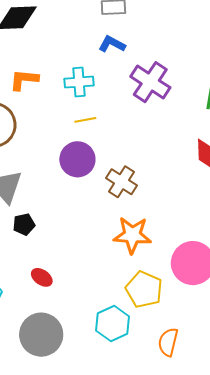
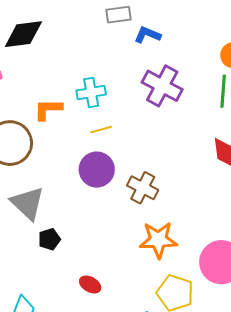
blue L-shape: (112, 44) -> (147, 35), moved
orange L-shape: (24, 80) -> (48, 109), moved
red ellipse: (42, 277) -> (90, 284), moved

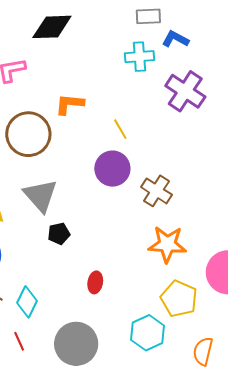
cyan cross: (91, 92) -> (139, 57), moved
yellow line: (101, 130) -> (120, 129), turned 70
red ellipse: (90, 284) -> (95, 282), turned 65

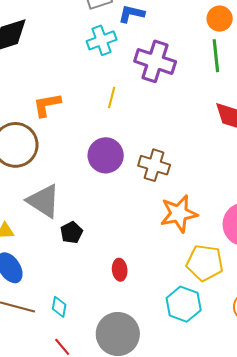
yellow line: (120, 129) -> (112, 97), moved, turned 60
cyan diamond: (27, 302) -> (59, 307), size x0.7

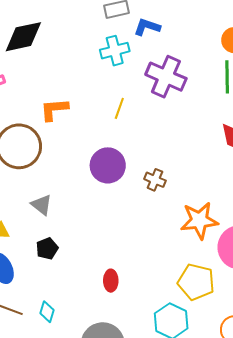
brown cross: (154, 165) -> (155, 180), size x0.7
gray triangle: (44, 201) -> (42, 205), size x0.6
orange star: (179, 214) -> (199, 220), moved
black pentagon: (71, 233) -> (47, 248), moved

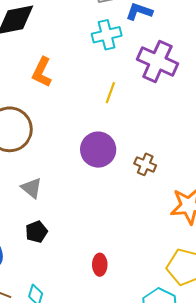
orange L-shape: (54, 109) -> (42, 72), moved, turned -60

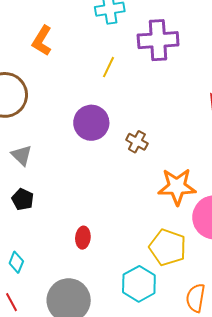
purple cross: (157, 61) -> (158, 40), turned -33
black pentagon: (36, 232) -> (23, 199), turned -30

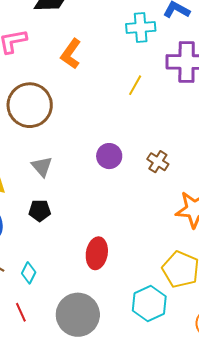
purple circle: (91, 123) -> (109, 156), moved, size x0.7
black pentagon: (23, 199) -> (40, 211), turned -30
red ellipse: (83, 238) -> (97, 253), size x1.4

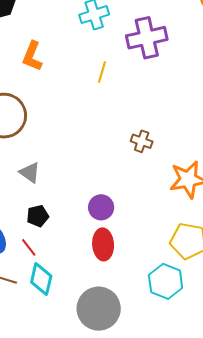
purple circle: (109, 156) -> (101, 207), moved
cyan diamond: (29, 273) -> (41, 279), size x1.5
red line: (21, 312) -> (29, 247), moved

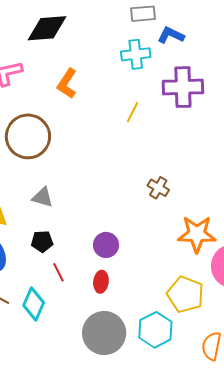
gray triangle: (30, 173) -> (43, 197), turned -30
red ellipse: (103, 244) -> (101, 282), size x0.7
red line: (29, 247) -> (58, 272), moved
gray circle: (99, 309) -> (104, 333), moved

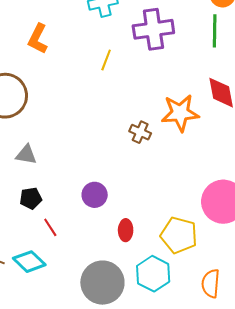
orange star: (197, 234) -> (180, 113), moved
red ellipse: (101, 282) -> (126, 230), moved
cyan diamond: (34, 304) -> (29, 262), turned -64

